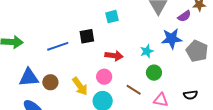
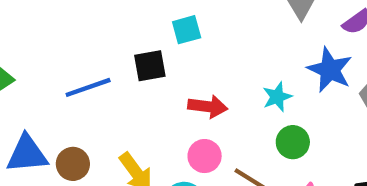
cyan square: (112, 17) -> (187, 30), moved
blue star: (172, 39) -> (330, 70), turned 30
pink circle: (104, 77) -> (205, 156), moved

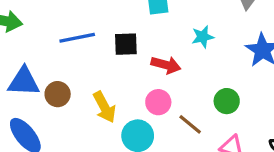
black square: (150, 66) -> (126, 44), moved
cyan star: (277, 97) -> (203, 37), moved

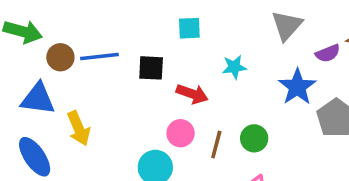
brown circle: (58, 94) -> (60, 57), moved
yellow arrow: (104, 107) -> (79, 128), moved
brown line: (190, 124) -> (216, 144), moved, turned 60

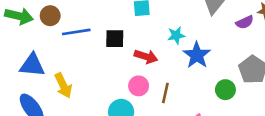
brown circle: (60, 57) -> (50, 16), moved
blue star: (297, 87) -> (197, 55), moved
green circle: (254, 138) -> (225, 90), moved

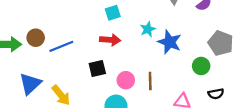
black square: (115, 39) -> (97, 69), moved
red arrow: (146, 57) -> (110, 40), moved
blue triangle: (32, 65) -> (30, 84), turned -35

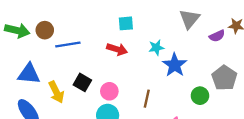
black square: (97, 69) -> (82, 82), moved, turned 30
pink circle: (126, 80) -> (109, 91), moved
blue triangle: (30, 84) -> (29, 74), turned 35

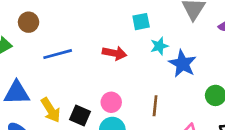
cyan square: (126, 23) -> (141, 22), moved
brown circle: (45, 30) -> (29, 22), moved
black square: (82, 82) -> (80, 115), moved

